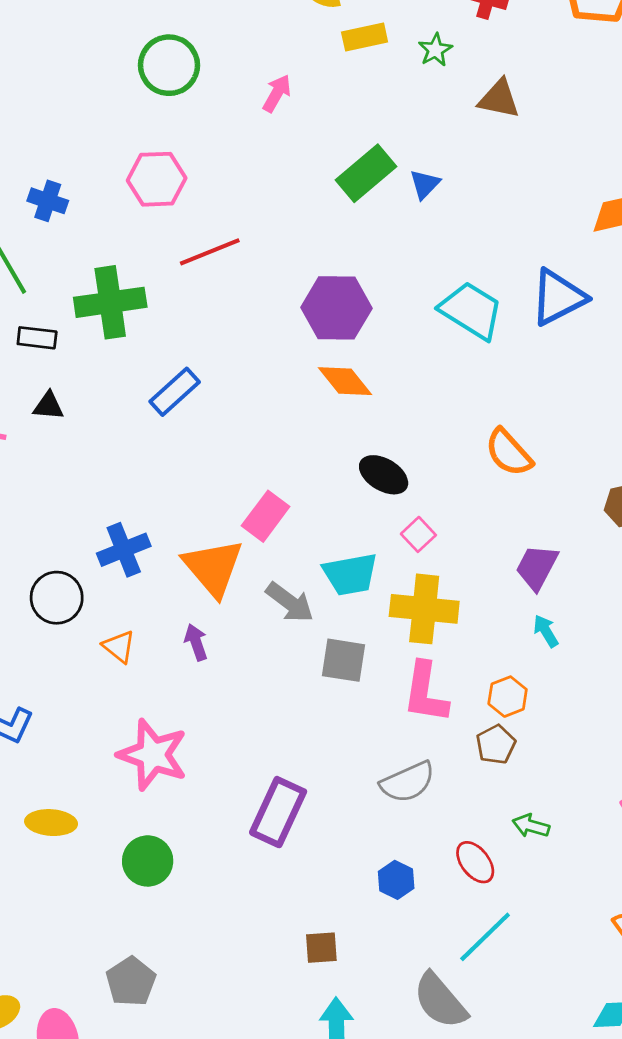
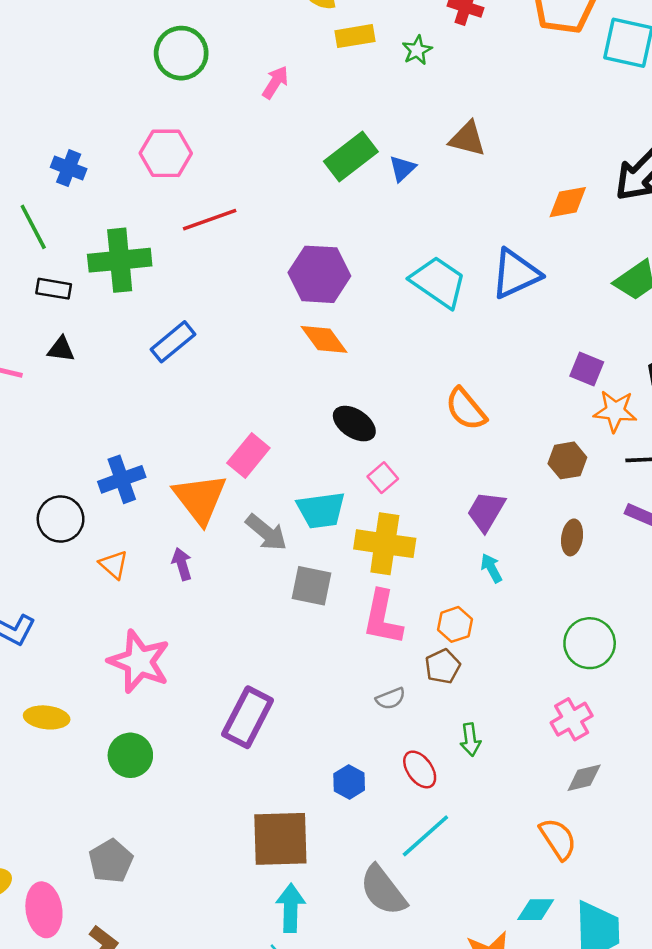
brown triangle: (499, 99) -> (467, 139), moved
gray semicircle: (408, 782) -> (391, 699), moved, size x0.6
green arrow: (531, 826) -> (470, 740), turned -116
brown square: (321, 948) -> (280, 839), size x2.0

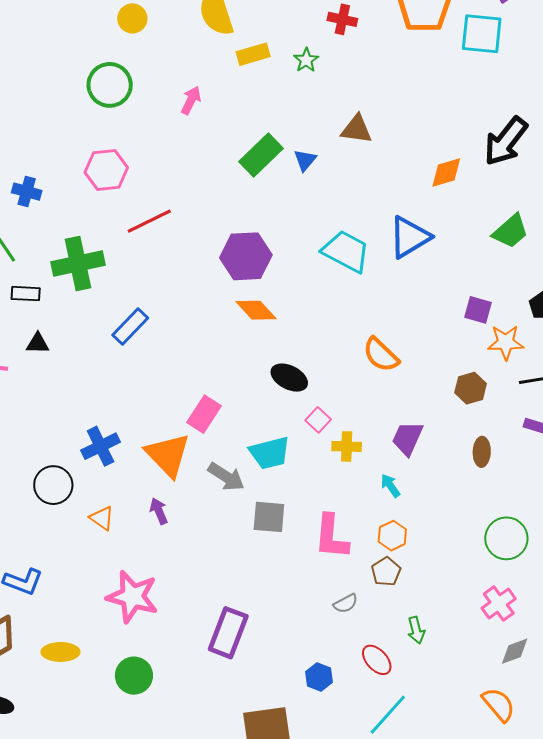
yellow cross: (385, 544) -> (347, 446), moved, size x0.6
cyan arrow: (491, 568) -> (390, 486), moved

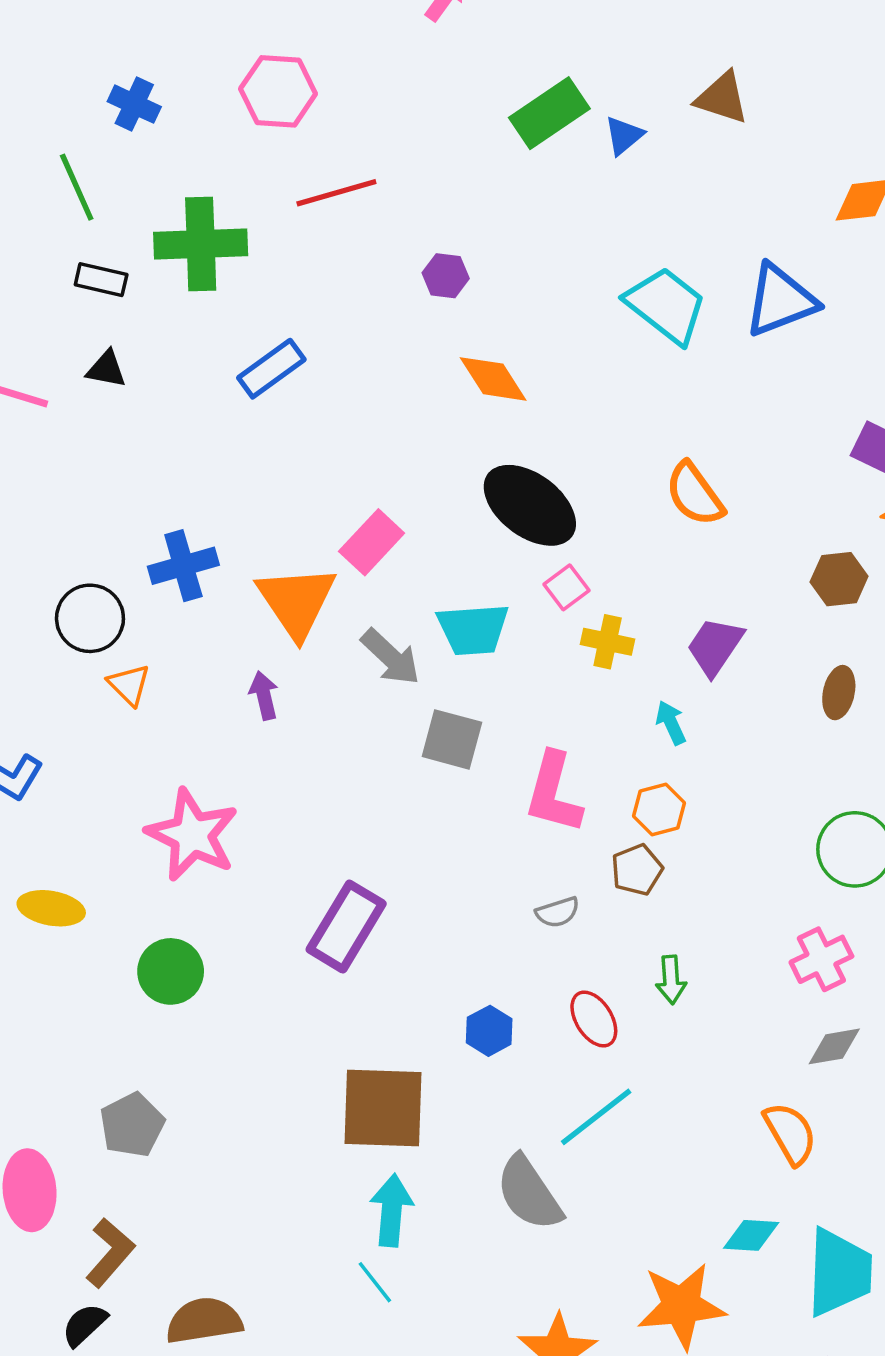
purple hexagon: (246, 256) -> (446, 276), moved, size x0.5
black ellipse: (289, 378) -> (530, 505), size x1.5
orange triangle: (102, 518) -> (129, 685), moved

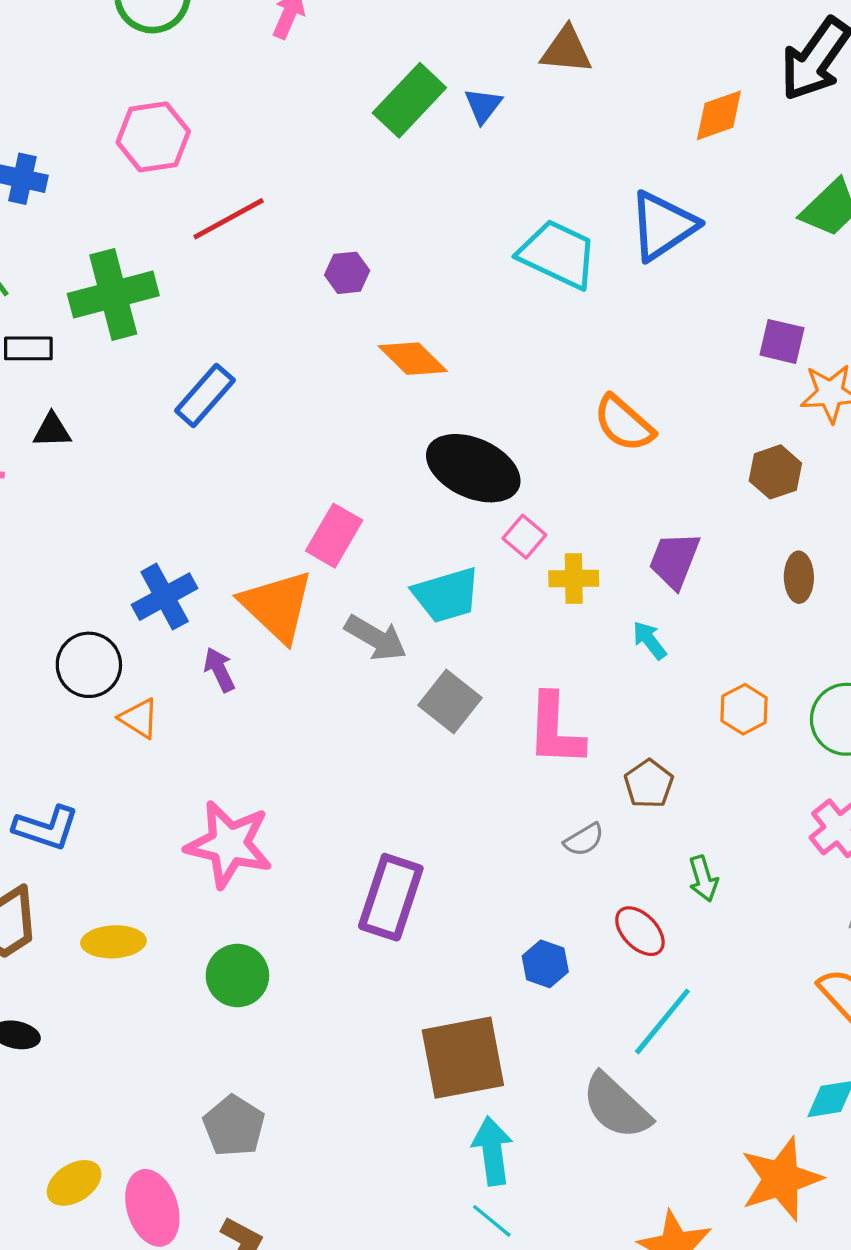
purple arrow: (264, 695) -> (219, 670), moved
gray square: (452, 739) -> (450, 702), turned 36
orange hexagon: (659, 809) -> (744, 709), moved

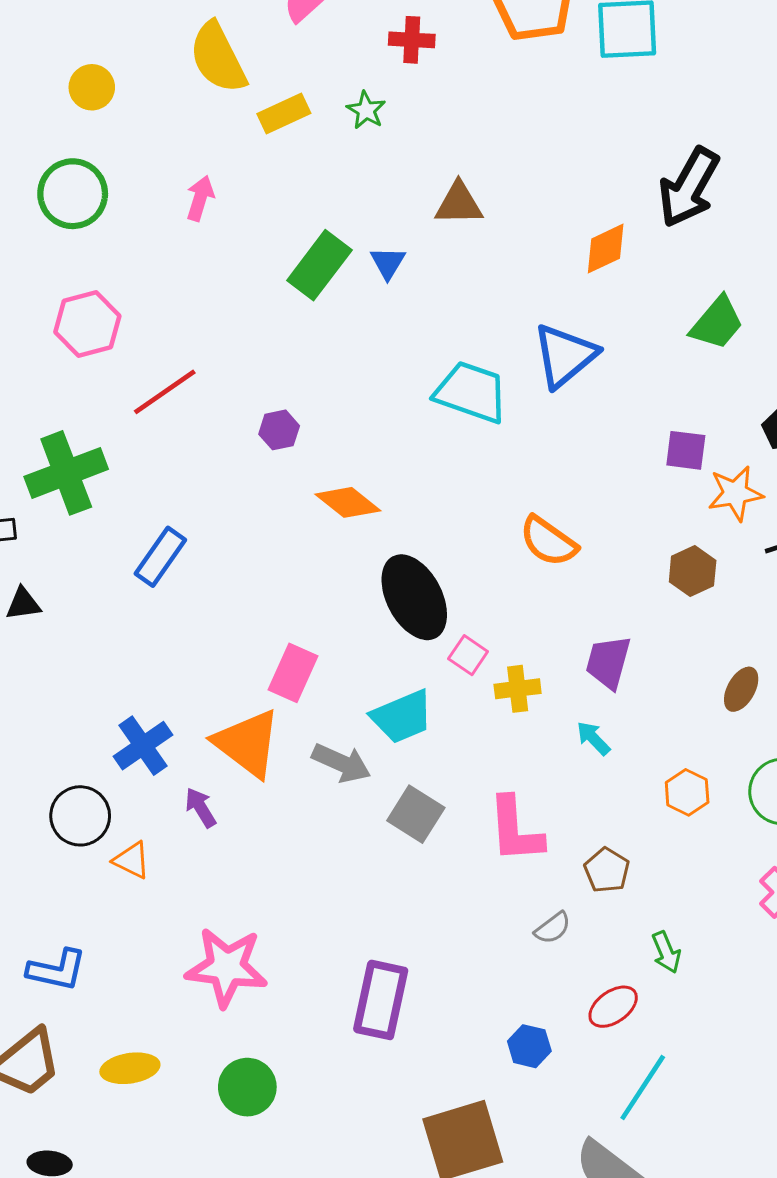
black ellipse: (473, 468) -> (414, 597), turned 44
brown ellipse: (799, 577) -> (741, 689), moved, turned 36
red ellipse: (640, 931) -> (613, 1007), turned -75

